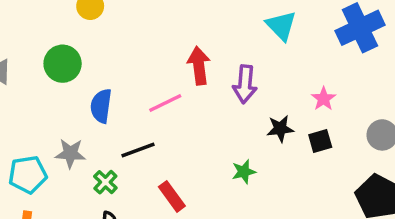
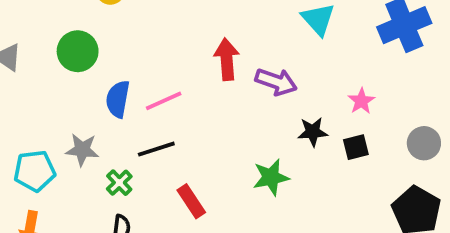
purple arrow: (245, 84) -> (276, 82), turned -78
pink line: (165, 103) -> (164, 101), moved
green star: (244, 172) -> (271, 177), size x1.4

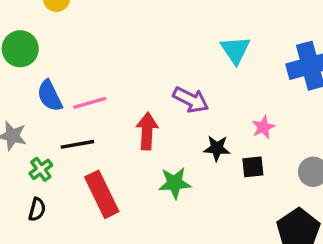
red arrow: (227, 59) -> (147, 131), moved
blue semicircle: (118, 99) -> (50, 96), turned -44
red rectangle: (191, 201) -> (102, 194), size x1.5

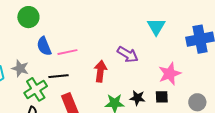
pink star: (263, 127) -> (170, 74), size x1.6
black star: (217, 148) -> (137, 98), moved
green cross: (41, 169) -> (36, 89), size x1.6

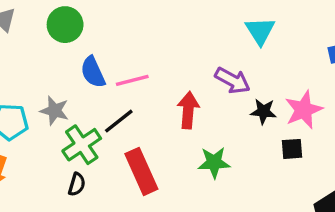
cyan triangle: (156, 27) -> (260, 31), moved
black line: (58, 76) -> (119, 121), turned -30
black star: (137, 98) -> (263, 111), moved

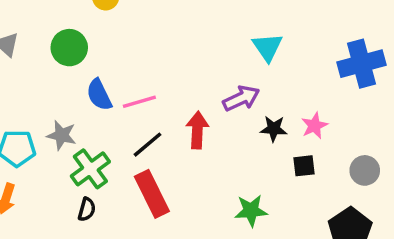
purple arrow: (233, 80) -> (241, 98), turned -52
pink star: (304, 110) -> (314, 126), size x0.7
black line: (119, 121) -> (147, 145), moved
green star: (214, 162) -> (251, 211), moved

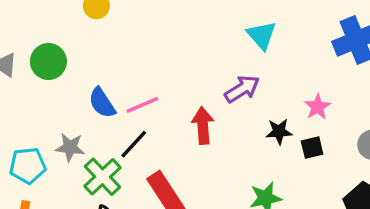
green circle: (69, 48) -> (48, 61), moved
black star: (274, 129) -> (279, 132), moved
black line: (147, 145) -> (134, 144), moved

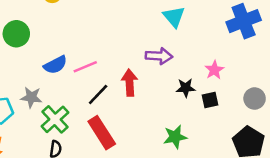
purple arrow: (242, 89) -> (159, 56), turned 35
blue semicircle: (102, 103) -> (55, 65), turned -85
black line: (134, 144) -> (98, 94), moved

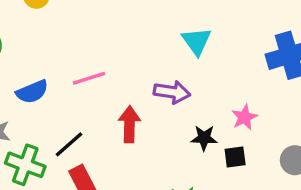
pink line: (85, 67) -> (89, 78), moved
black line: (98, 94) -> (69, 144), moved
green cross: (55, 119) -> (25, 165), turned -32

